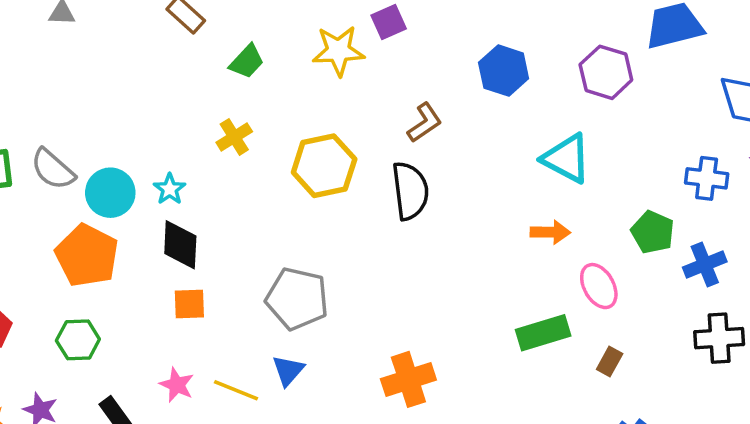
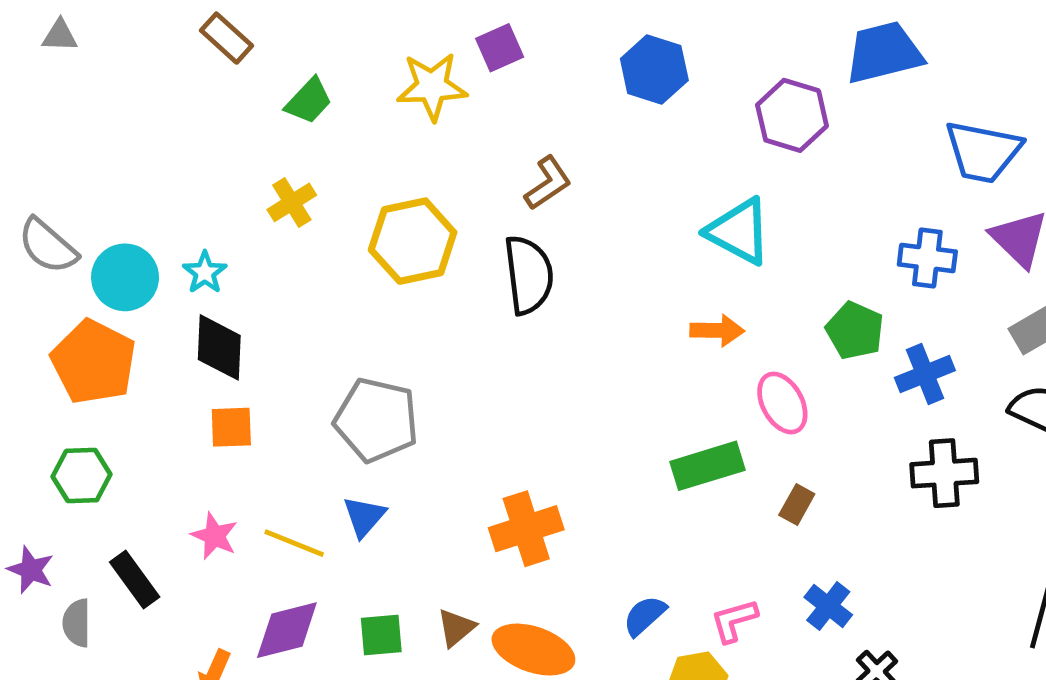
blue hexagon: (504, 71) -> (654, 69), moved

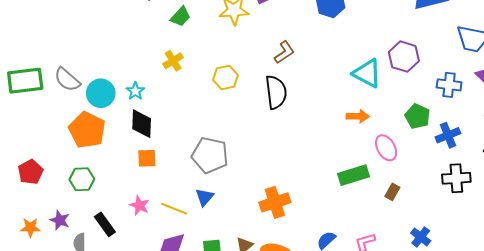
purple hexagon: (792, 115) -> (404, 57), moved
yellow hexagon: (413, 241) -> (226, 78), size x0.7
blue cross: (828, 606) -> (421, 237), moved

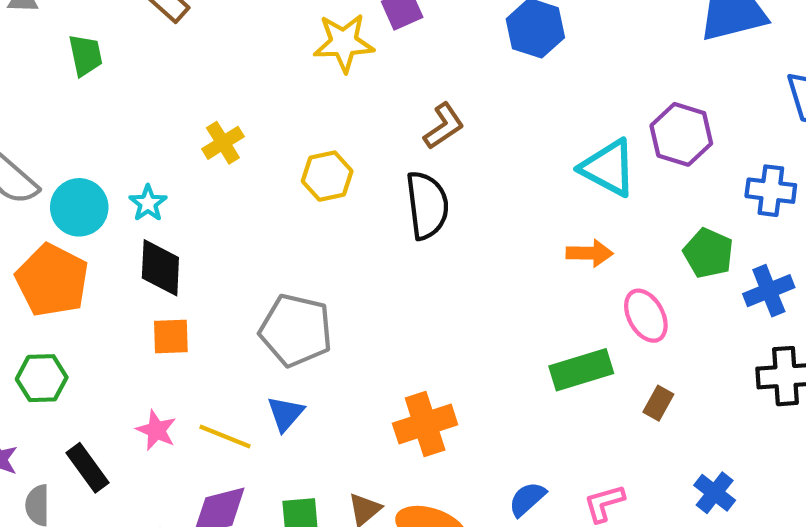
green trapezoid: (180, 17) -> (85, 55), moved, turned -55

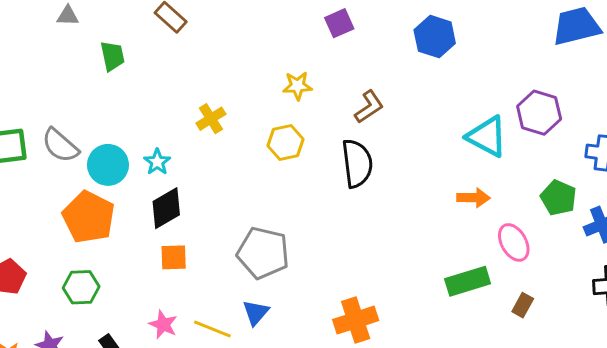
yellow star: (344, 43) -> (297, 86), moved, size x0.7
black diamond: (160, 268) -> (166, 208), turned 57

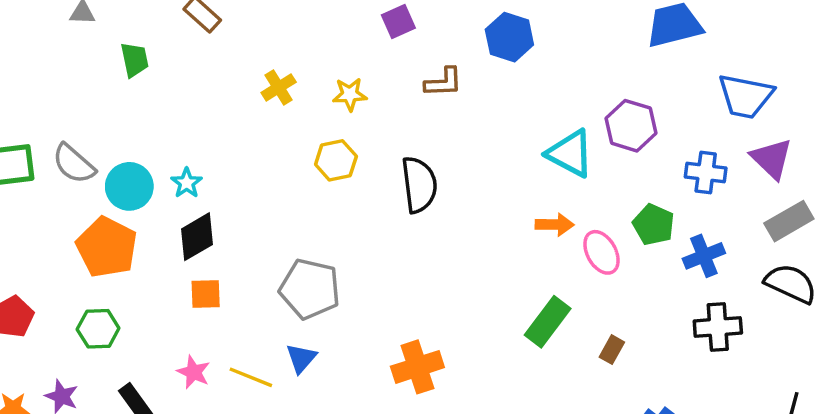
brown L-shape: (369, 107) -> (444, 82), moved, turned 32
yellow cross: (211, 119) -> (279, 87), moved
pink ellipse: (514, 242) -> (601, 252), moved
green rectangle: (468, 281) -> (548, 322), turned -36

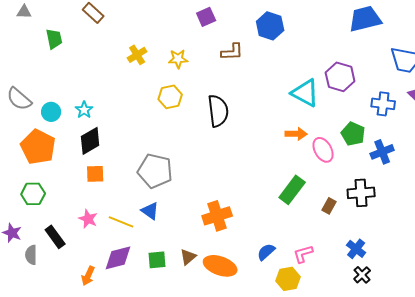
cyan circle: (129, 186) -> (51, 112), size x0.7
black cross: (718, 327) -> (361, 193), moved
blue triangle: (301, 358) -> (150, 211), turned -36

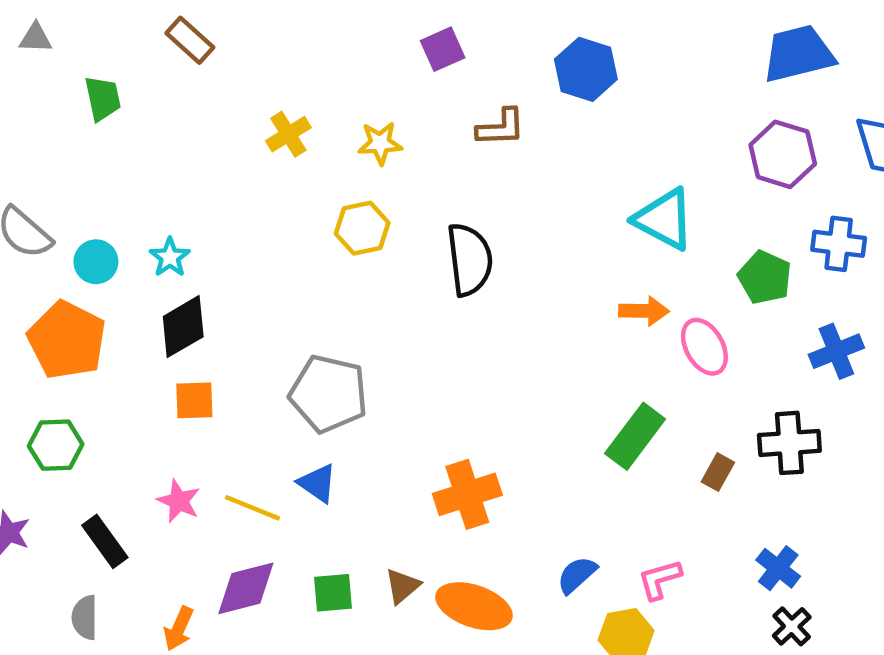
purple hexagon: (340, 77) -> (783, 154), moved
green pentagon: (353, 134) -> (765, 277), moved
gray semicircle: (31, 255) -> (85, 617), moved

